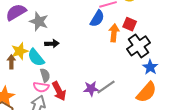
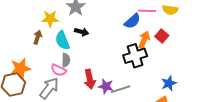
black cross: (138, 46) -> (135, 56), moved
yellow star: (20, 51) -> (50, 19), moved
red arrow: (59, 91) -> (90, 79), moved

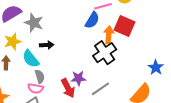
red square: (162, 36) -> (125, 26), size x1.5
blue star: (169, 83) -> (156, 67), moved
purple star: (106, 86) -> (78, 78), moved

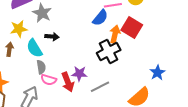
pink semicircle: (36, 88) -> (49, 80), moved

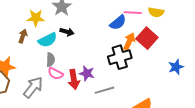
cyan semicircle: (34, 48) -> (48, 40), turned -96
blue star: (157, 73) -> (176, 67), moved

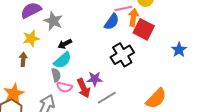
black arrow: (67, 32) -> (65, 44), turned 152
cyan semicircle: (48, 40) -> (62, 60), moved
orange arrow: (129, 41) -> (133, 17), moved
gray line: (104, 90) -> (107, 98), moved

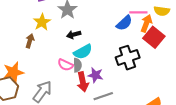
yellow star: (31, 38) -> (42, 22), turned -30
cyan semicircle: (62, 60) -> (83, 52), moved
gray semicircle: (56, 75) -> (77, 65), moved
pink semicircle: (64, 87) -> (65, 65), moved

